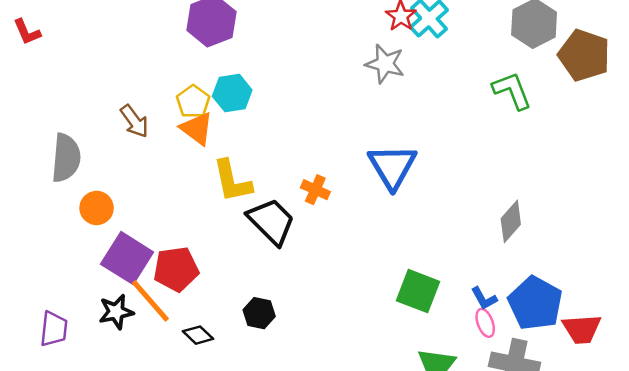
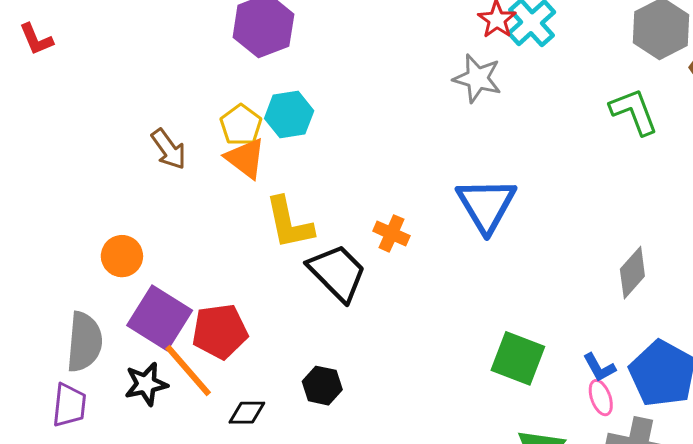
gray semicircle: (66, 158) -> (84, 342), moved
black diamond: (198, 335) -> (247, 413), turned -44

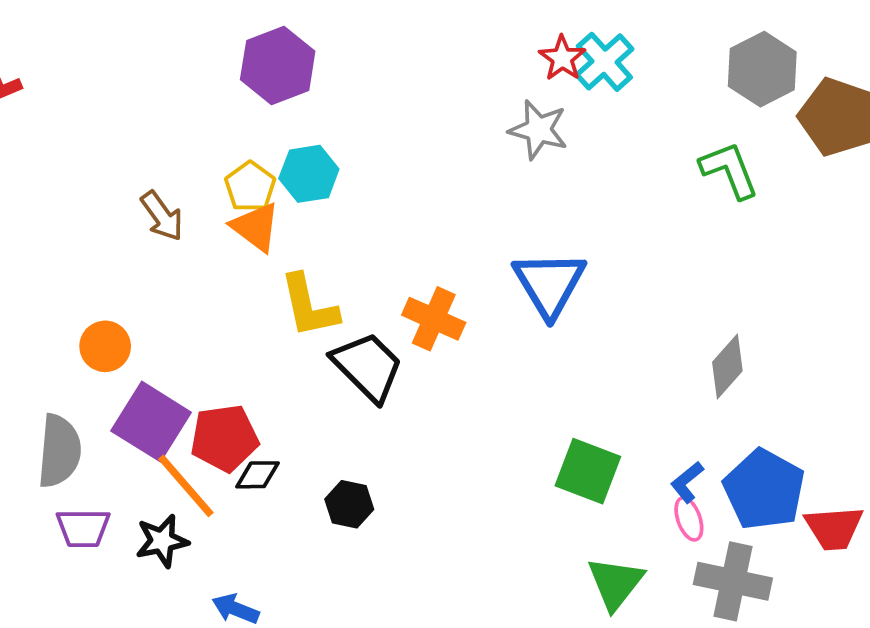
orange cross: (391, 233) -> (434, 319), size x1.4
blue L-shape: (599, 367) -> (687, 482), turned 80
black star: (146, 384) -> (162, 541), moved
purple trapezoid: (69, 405) -> (83, 528), moved, turned 84
black diamond: (247, 413) -> (258, 475), moved

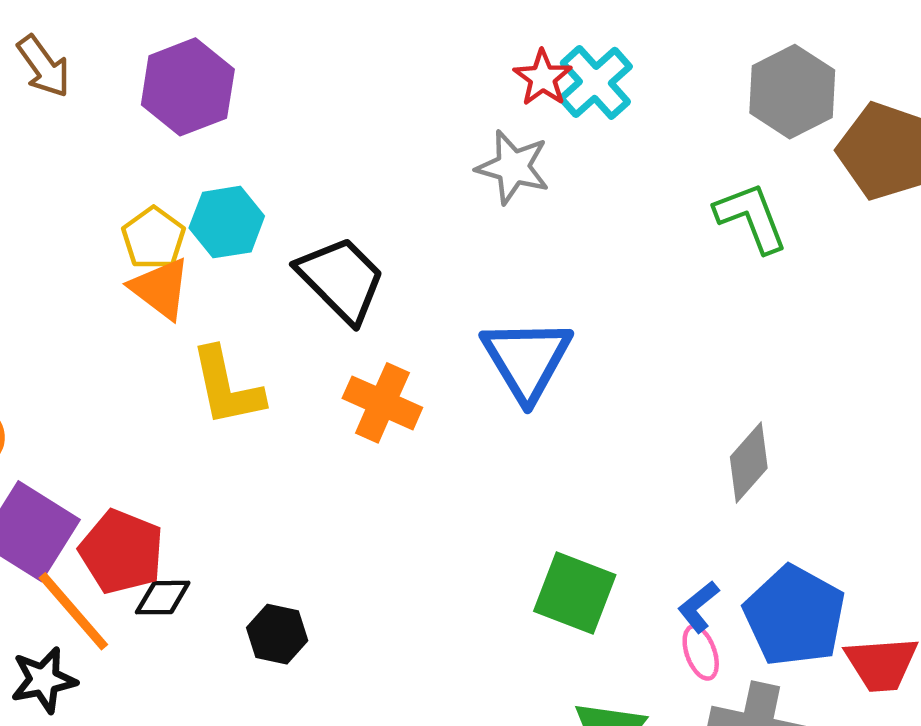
brown arrow: (162, 216) -> (44, 66), moved
black trapezoid: (368, 367) -> (341, 279), moved
red pentagon: (224, 438) -> (121, 552), turned 30

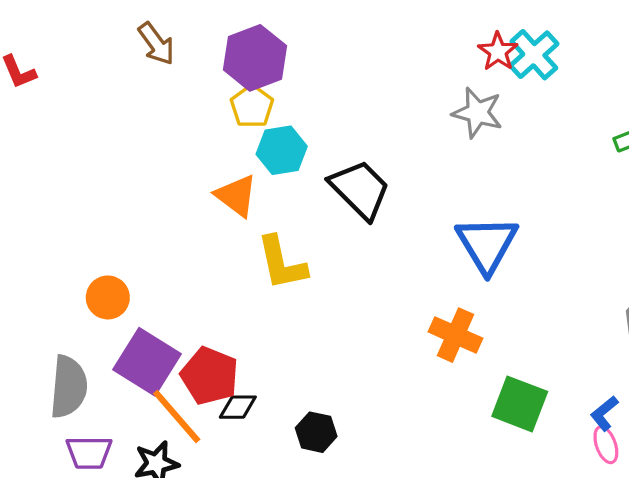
yellow pentagon: (154, 238) -> (252, 106), moved
orange cross: (382, 403) -> (456, 335), moved

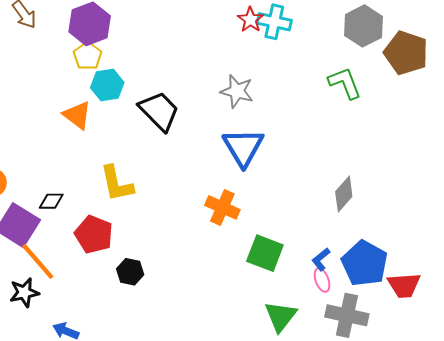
cyan cross: (534, 55) -> (274, 22), turned -36
gray star: (477, 113) -> (237, 91), moved
yellow L-shape: (282, 263) -> (117, 184), moved
red pentagon: (210, 376) -> (94, 234), moved
black diamond: (238, 407) -> (51, 201), moved

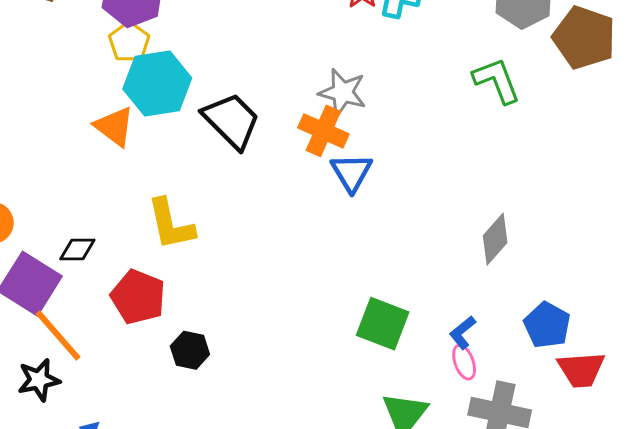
cyan hexagon: (107, 85) -> (157, 84), size x1.4
blue triangle: (243, 147) -> (351, 172), size x0.7
orange cross: (222, 207) -> (323, 131), moved
blue pentagon: (365, 263) -> (547, 325), moved, size x0.7

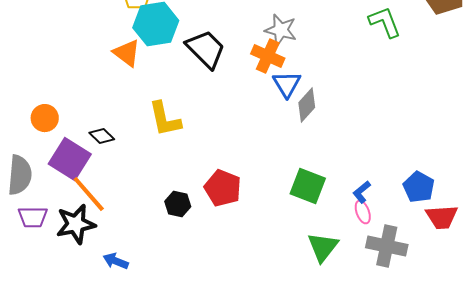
gray diamond: (495, 239) -> (307, 105), moved
black diamond: (77, 249) -> (102, 136), turned 45
red pentagon: (138, 297) -> (223, 188), moved
black star: (39, 380) -> (76, 224), size x1.4

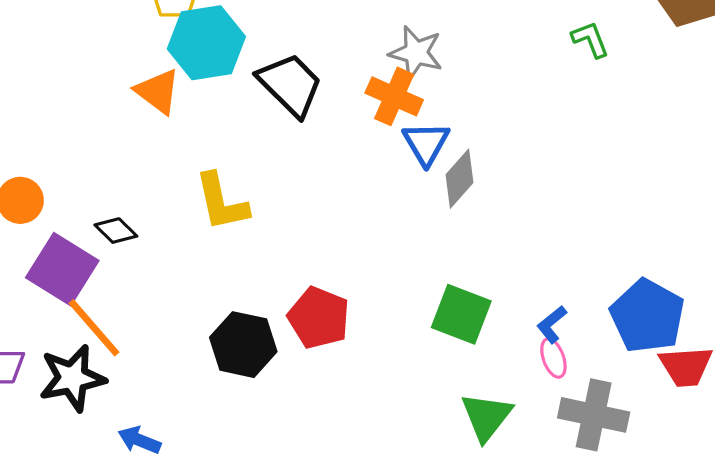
green L-shape: (385, 22) -> (590, 39), size x0.7
blue pentagon: (419, 187) -> (647, 316), size x1.4
black hexagon: (178, 204) -> (243, 345), size x1.5

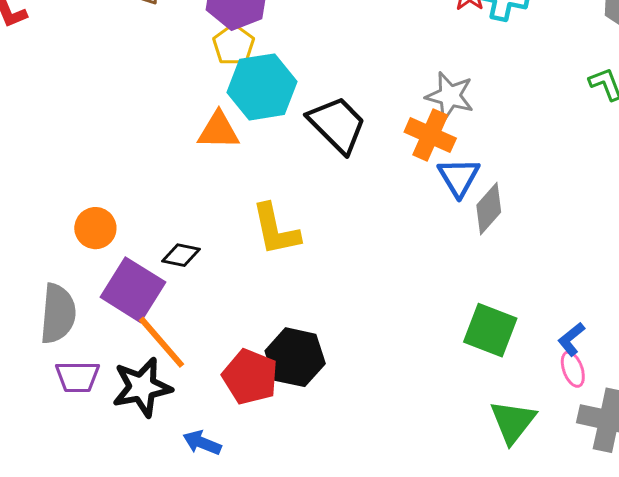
orange triangle: (158, 91) -> (219, 131), turned -36
black diamond: (116, 231) -> (181, 255), turned -33
red pentagon: (319, 318) -> (250, 377), moved

